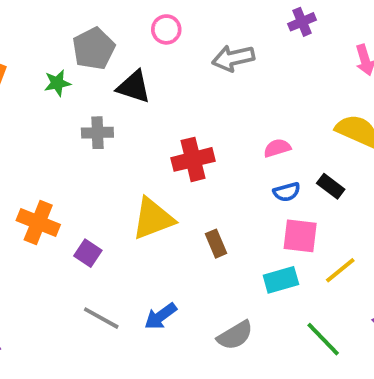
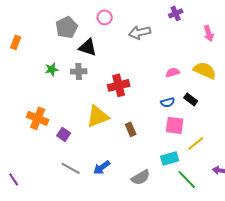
green star: (57, 83) -> (52, 69), moved
gray cross: (97, 133) -> (79, 71), moved
pink semicircle: (277, 148) -> (173, 72), moved
cyan rectangle: (281, 280) -> (170, 158), moved

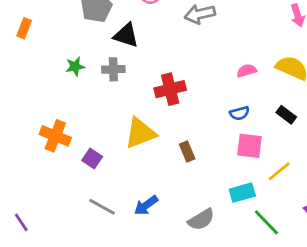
black rectangle: (191, 99) -> (286, 115), moved

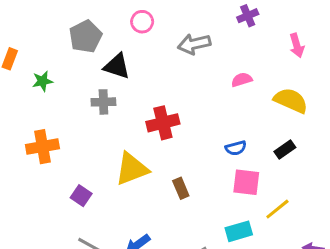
green star: (75, 66) -> (42, 81), moved
pink semicircle: (247, 71) -> (242, 80), moved
black rectangle: (286, 115) -> (285, 150), turned -72
orange cross: (55, 136) -> (42, 147), moved, turned -32

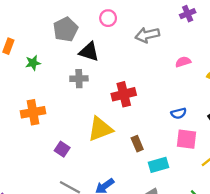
cyan rectangle: (239, 231) -> (158, 165), moved

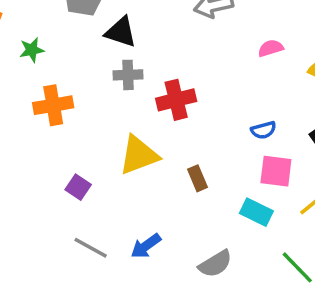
gray cross: (79, 79) -> (128, 75), moved
orange cross: (33, 112) -> (53, 105), moved
cyan rectangle: (158, 165) -> (256, 212), moved, turned 42

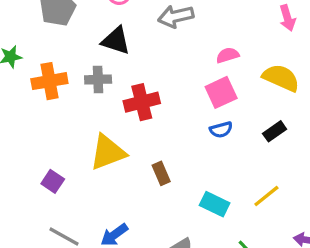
black triangle: (121, 32) -> (116, 41), moved
orange cross: (53, 105) -> (49, 81), moved
pink square: (276, 171) -> (221, 92), moved, turned -32

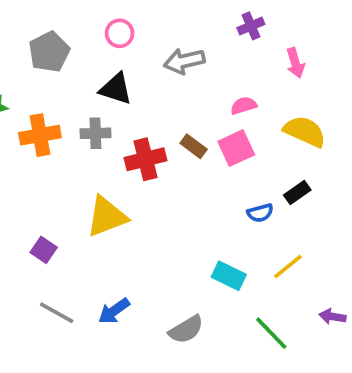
pink arrow: (287, 18) -> (295, 63), moved
blue semicircle: (221, 130) -> (260, 213), moved
brown rectangle: (161, 173) -> (194, 146), moved, turned -30

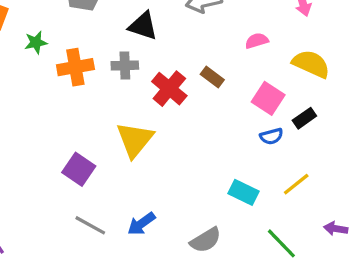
pink square: (236, 148) -> (268, 98), moved, turned -32
red cross: (145, 159) -> (169, 89), turned -36
yellow triangle: (107, 217) -> (135, 140), turned -30
purple square: (44, 250) -> (79, 169), size x1.4

